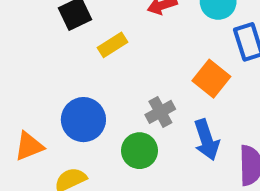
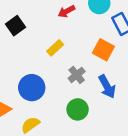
yellow rectangle: (112, 45) -> (55, 48), moved
green circle: (139, 151) -> (78, 109), moved

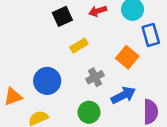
black square: (15, 26) -> (62, 16), moved
blue arrow: (107, 87) -> (123, 95), turned -100

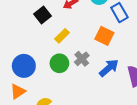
blue circle: (47, 81) -> (24, 66), moved
green circle: (89, 112) -> (59, 63), moved

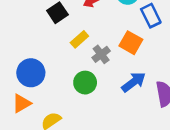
gray cross: (82, 59) -> (101, 54), moved
green circle: (59, 63) -> (85, 83), moved

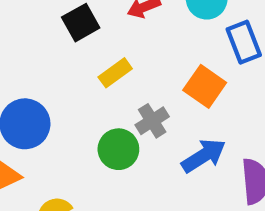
gray cross: (101, 54) -> (152, 121), moved

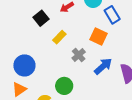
green circle: (118, 149) -> (64, 86), moved

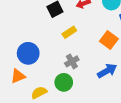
gray cross: (79, 55) -> (72, 61), moved

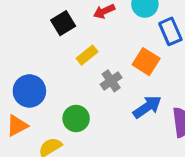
gray cross: (72, 61) -> (111, 81), moved
green circle: (64, 82) -> (76, 118), moved

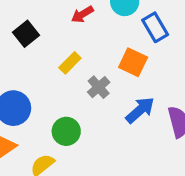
black square: (63, 23) -> (26, 34), moved

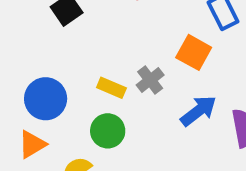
yellow rectangle: (70, 63) -> (111, 88), moved, turned 65

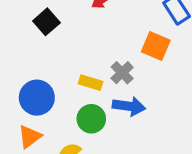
blue arrow: (198, 111) -> (129, 106), moved, turned 52

